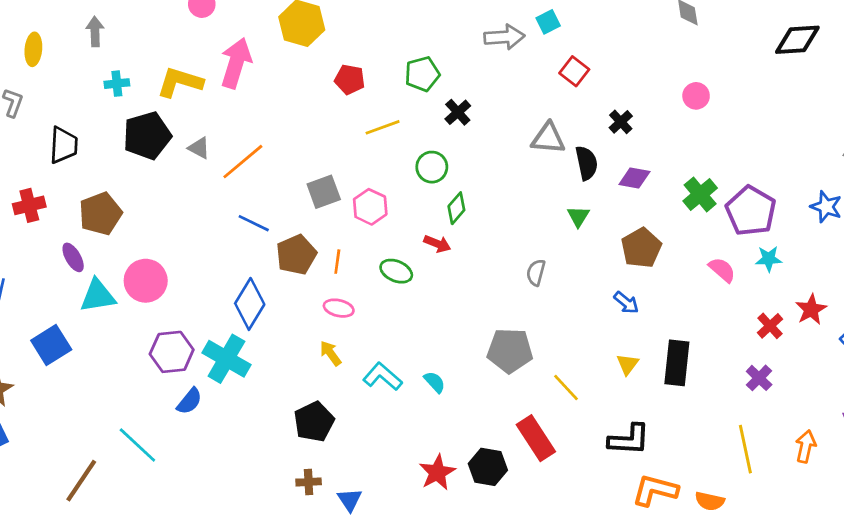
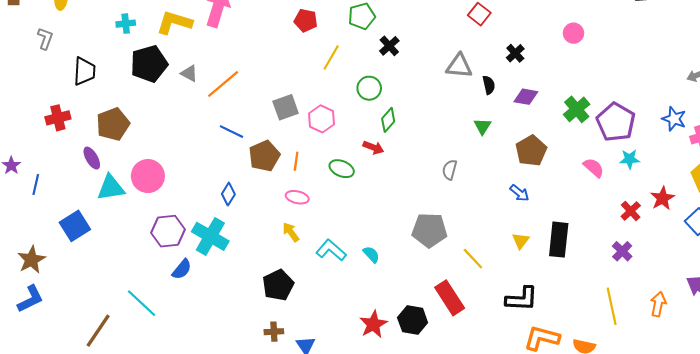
yellow line: (383, 127) -> (331, 57), turned -40
black semicircle: (587, 163) -> (489, 85), size x0.7
blue diamond: (250, 304) -> (228, 194), size x0.6

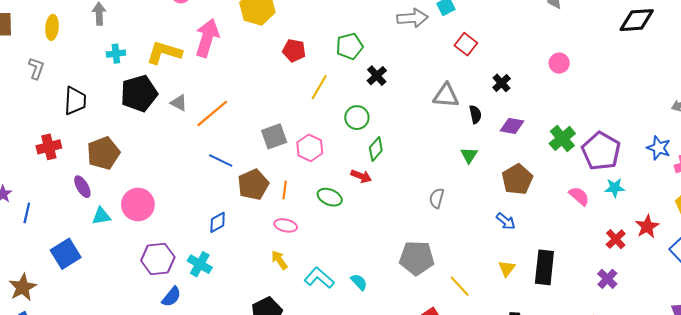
cyan triangle: (111, 188) -> (101, 216), size x0.7
blue diamond: (228, 194) -> (218, 222), turned 30
cyan cross: (210, 236) -> (200, 264), size x0.7

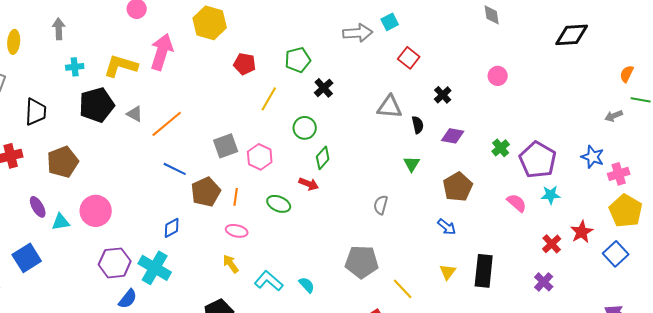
green cross: (562, 138) -> (501, 148), size x0.7
purple ellipse: (82, 187) -> (38, 207), moved
cyan cross: (200, 264) -> (155, 268), size x1.4

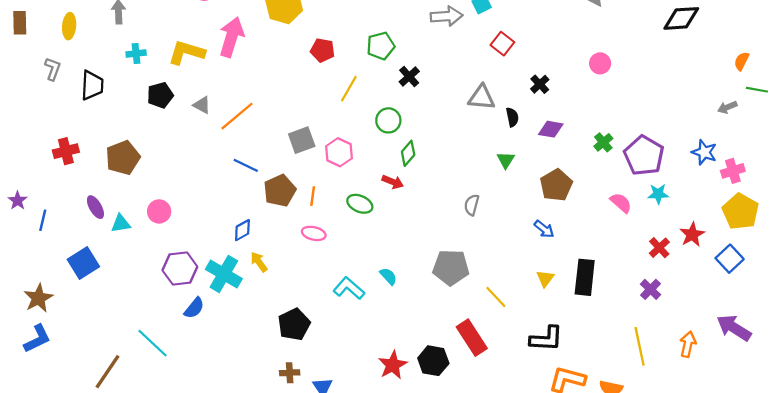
black pentagon: (97, 105) -> (160, 95), size x0.7
black trapezoid: (36, 112) -> (92, 85), moved
pink circle: (96, 211) -> (159, 211), size x0.7
yellow arrow: (231, 264) -> (259, 262), moved
cyan semicircle: (307, 285) -> (388, 276), moved

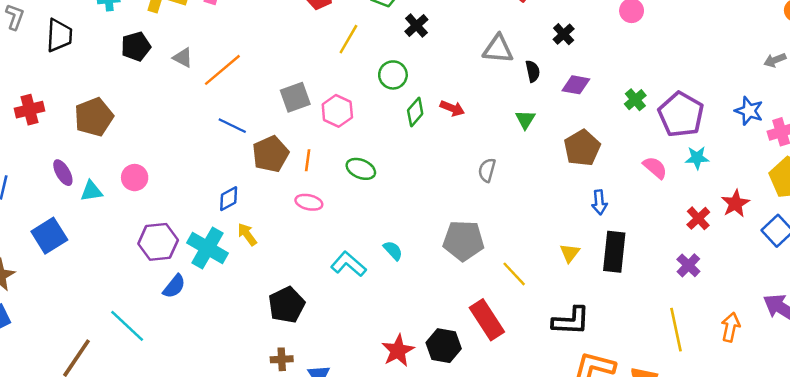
red arrow: (393, 182) -> (452, 108), moved
blue arrow: (544, 229) -> (599, 202), moved, turned 45

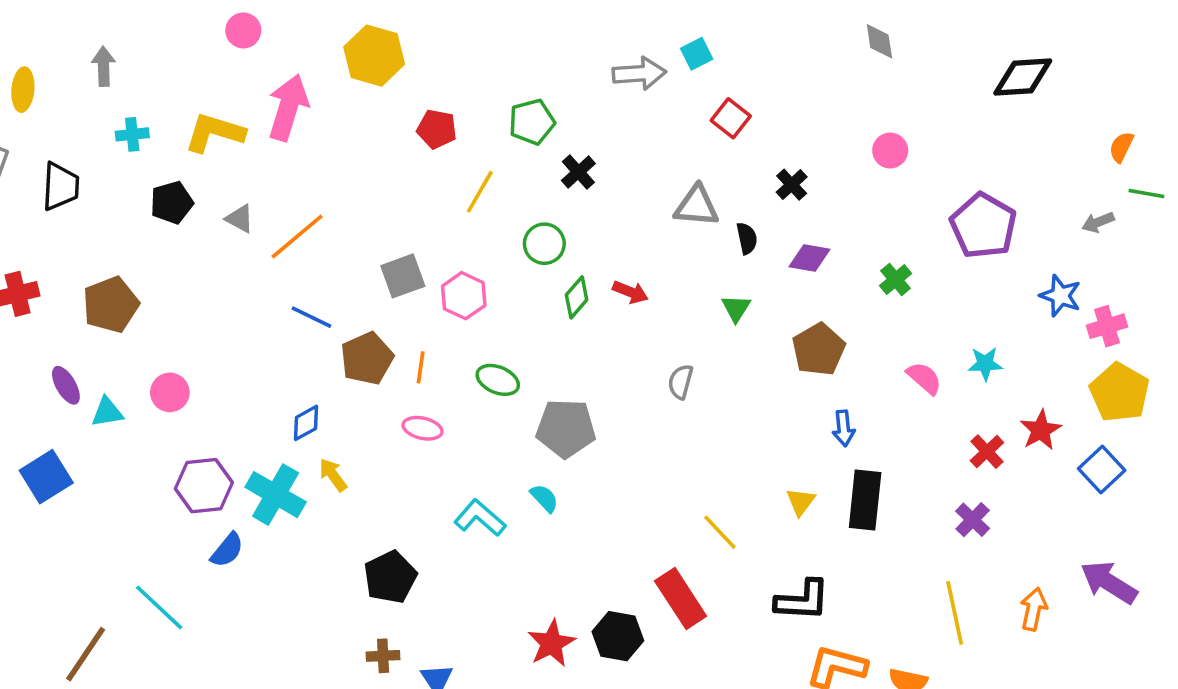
purple pentagon: (681, 115) -> (983, 226), moved
gray pentagon: (463, 241) -> (566, 428), moved

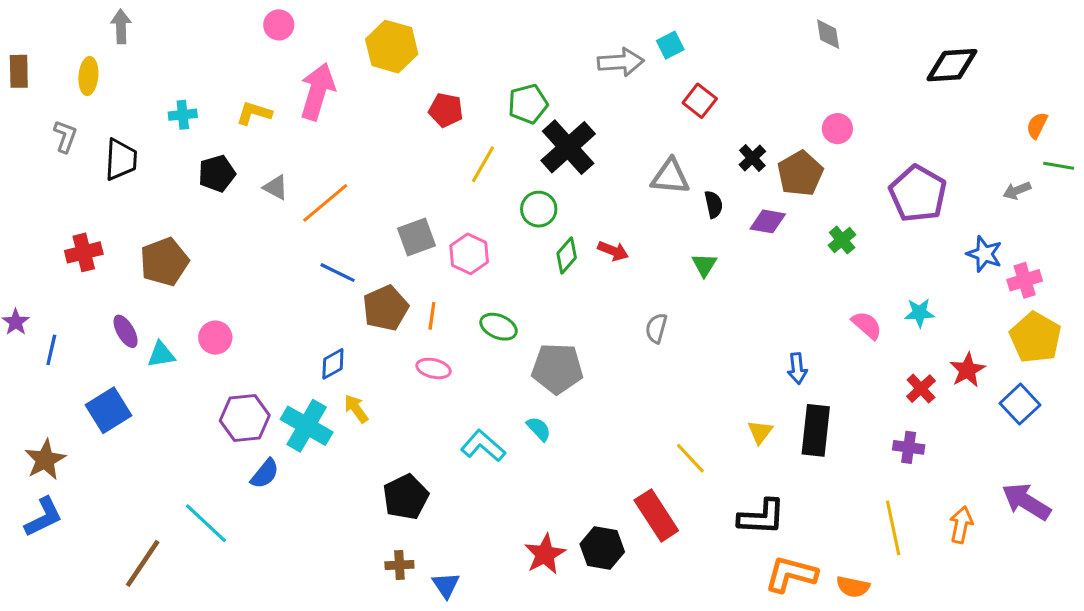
gray arrow: (104, 66) -> (121, 26), moved
yellow L-shape: (215, 133) -> (254, 113), size x0.7
black cross: (578, 172) -> (568, 147), size x1.8
brown pentagon: (819, 349) -> (800, 173), moved
purple cross: (973, 520) -> (909, 447), turned -36

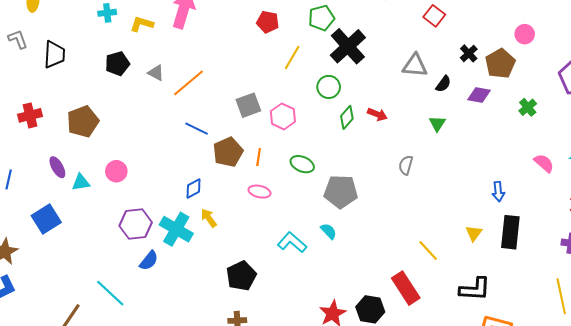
cyan cross: (183, 115) -> (107, 13), moved
gray L-shape: (65, 136) -> (18, 39), turned -40
black semicircle: (714, 204) -> (443, 84), turned 48

